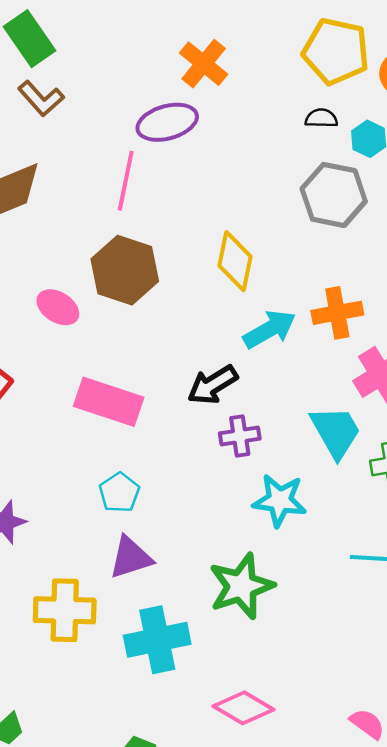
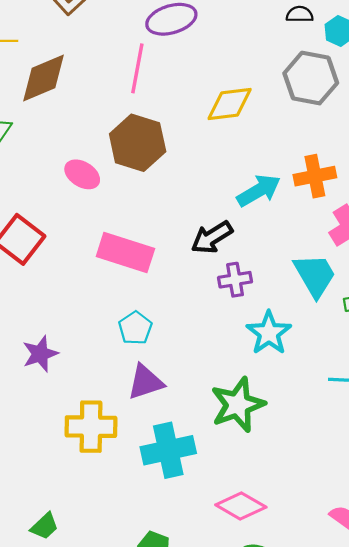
yellow diamond: (235, 261) -> (230, 104), moved, turned 72
cyan star: (280, 500) -> (269, 333), turned 30

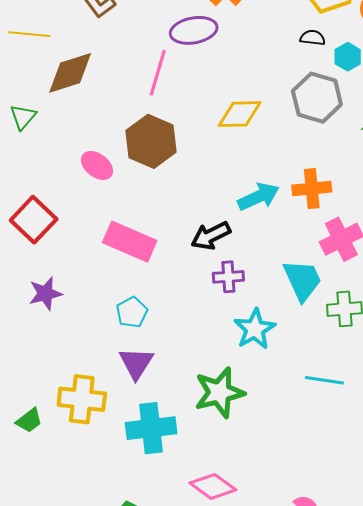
purple star: (40, 354) -> (45, 294), moved
purple triangle: (145, 382) -> (136, 363), turned -45
green trapezoid: (45, 526) -> (29, 420), moved

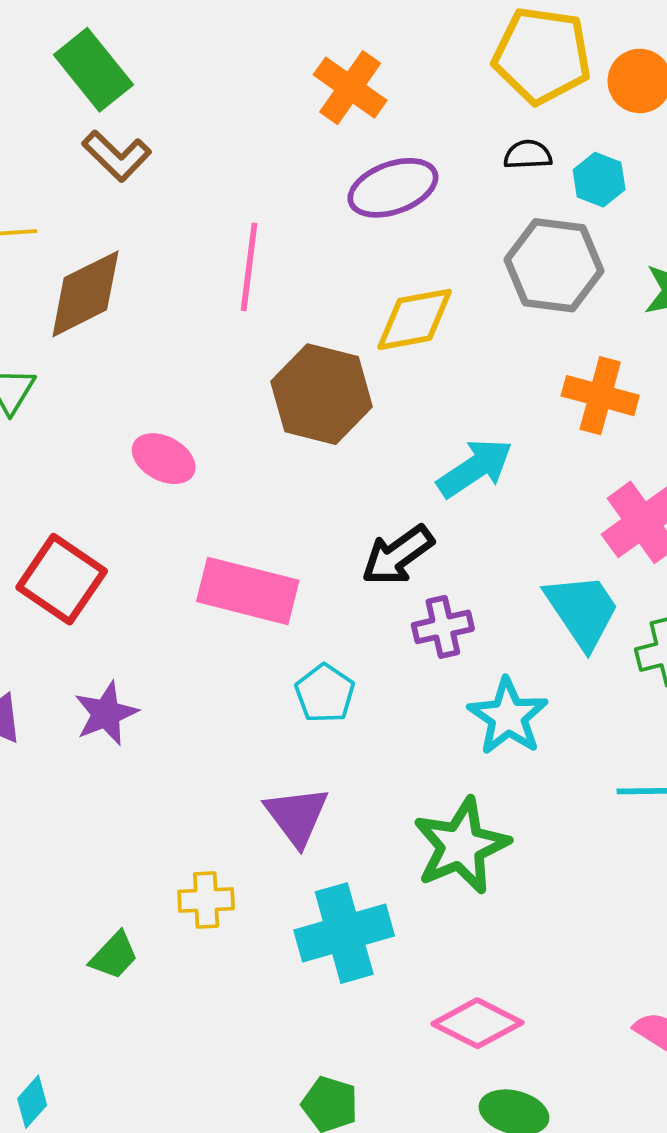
purple ellipse: (194, 30) -> (393, 188), moved
brown hexagon: (151, 141) -> (322, 394), moved
orange cross: (312, 189) -> (600, 396), moved, turned 30
cyan pentagon: (132, 312) -> (325, 693), moved
yellow cross: (82, 399) -> (206, 900), size x0.6

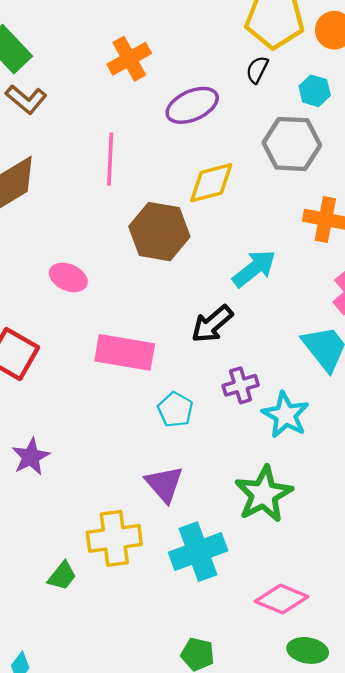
orange cross: (350, 88) -> (129, 59), moved, turned 30
black semicircle: (528, 155) -> (257, 70), moved, turned -56
purple cross: (443, 627) -> (241, 385), moved
purple star: (106, 714) -> (31, 457), moved
yellow cross: (206, 900) -> (114, 538), size x1.6

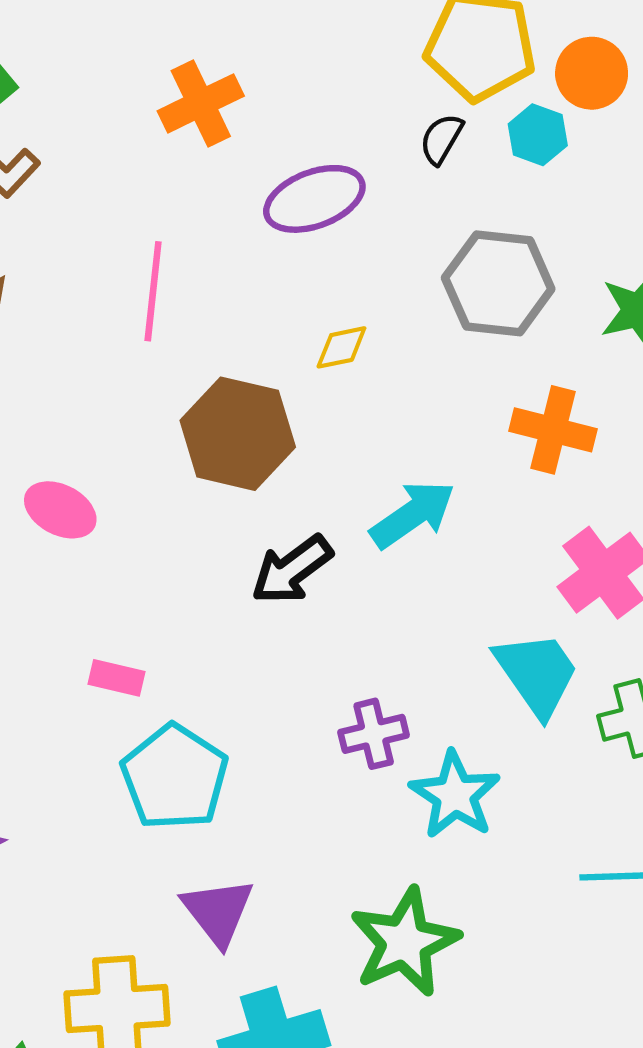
cyan hexagon: (315, 91) -> (538, 135), moved
yellow diamond: (211, 183) -> (341, 347), size x0.6
black arrow: (212, 324) -> (292, 570), moved
pink rectangle: (125, 352) -> (117, 678), moved, size x0.5
cyan pentagon: (175, 410) -> (175, 777), moved, size x1.6

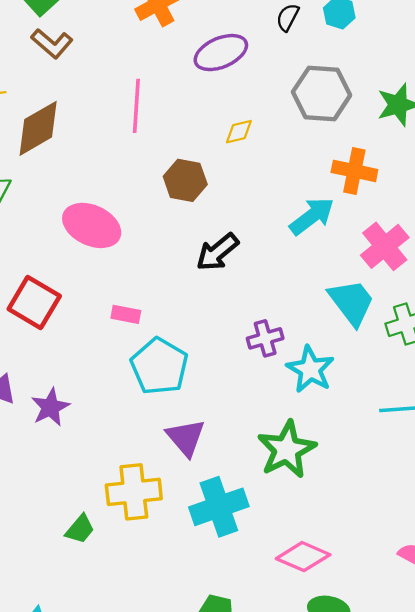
brown hexagon: (238, 434) -> (185, 180), size x0.7
pink ellipse: (60, 510) -> (92, 225), size x1.5
cyan arrow: (413, 514) -> (312, 216), moved

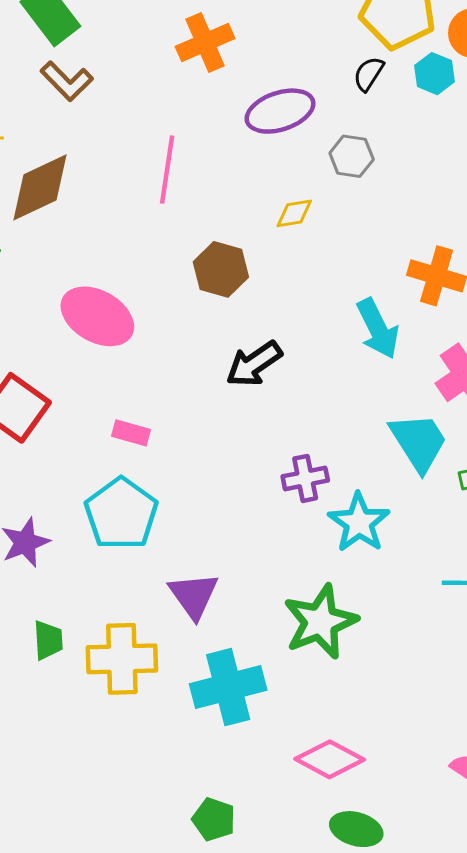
gray hexagon: (322, 94) -> (352, 156), moved, size x0.6
cyan arrow: (312, 216) -> (378, 329), turned 96
cyan pentagon: (159, 366) -> (121, 514), moved
green trapezoid: (80, 529) -> (48, 640), moved, turned -48

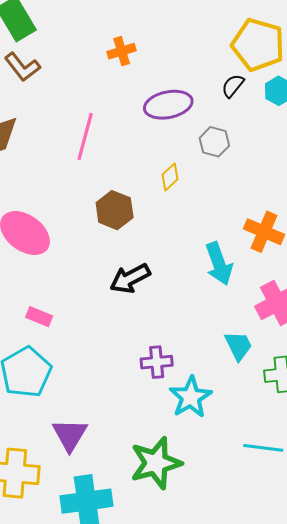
orange cross: (205, 43) -> (122, 51), size x0.7
yellow diamond: (294, 213) -> (170, 177), turned -40
cyan trapezoid: (419, 442) -> (238, 346), size x0.7

